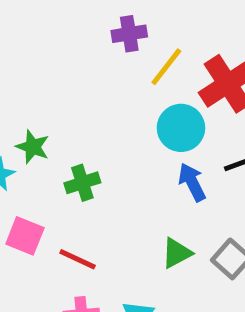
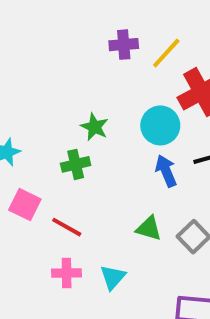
yellow line: (166, 67) -> (166, 53), moved
green star: (33, 147) -> (94, 127), moved
green triangle: (177, 253) -> (149, 228), turned 40

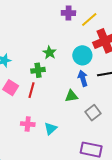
red line: (67, 227) -> (32, 90), moved, turned 70
green triangle: (149, 228) -> (71, 96), moved, turned -32

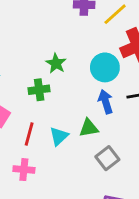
red line: (32, 90) -> (29, 134), moved
gray square: (93, 113) -> (107, 158), moved
cyan triangle: (51, 129) -> (59, 136), moved

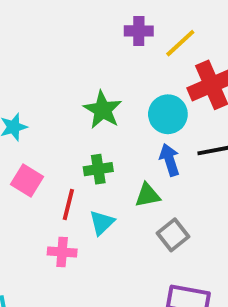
green star: (56, 63) -> (103, 110), size x1.4
green cross: (39, 90) -> (98, 169), moved
cyan triangle: (59, 136) -> (102, 223), moved

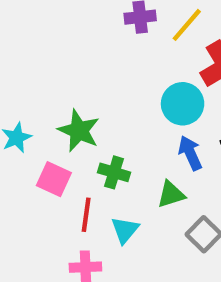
green star: (103, 110) -> (79, 131), moved
green cross: (98, 169) -> (114, 172), turned 32
pink square: (27, 181) -> (54, 179), moved

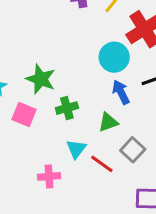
green cross: (114, 172) -> (67, 108), turned -30
red line: (86, 215) -> (102, 164), moved, turned -60

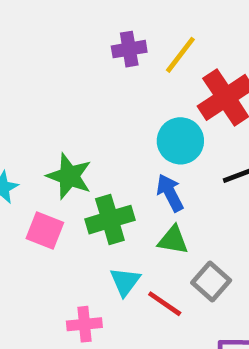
blue arrow: (121, 92) -> (170, 193), moved
green cross: (67, 108) -> (110, 220), size x1.4
green triangle: (108, 122) -> (173, 240), turned 30

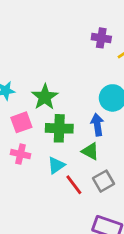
pink square: (45, 230) -> (21, 122), turned 30
pink cross: (84, 324) -> (21, 154), moved

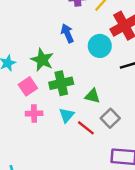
blue arrow: (97, 125) -> (67, 33), moved

